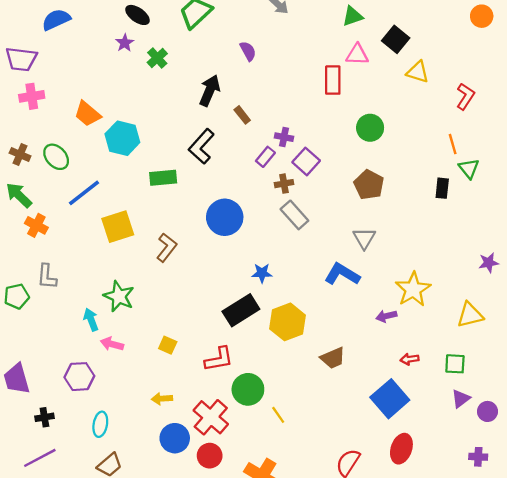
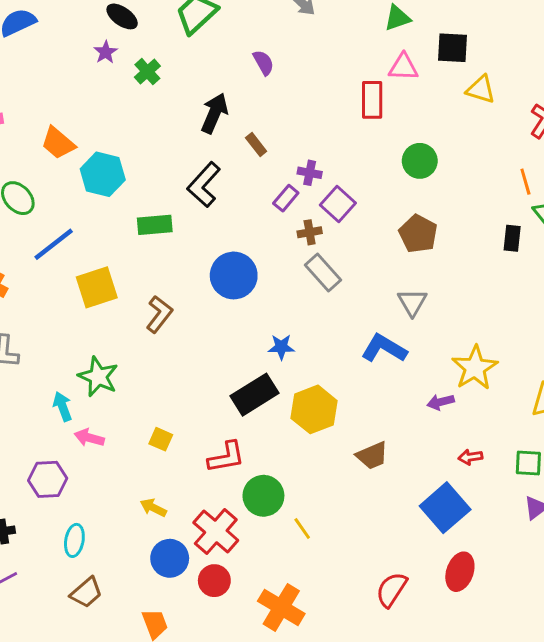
black square: (396, 39) -> (452, 48), turned -36
yellow arrow: (162, 399) -> (153, 508), turned 30

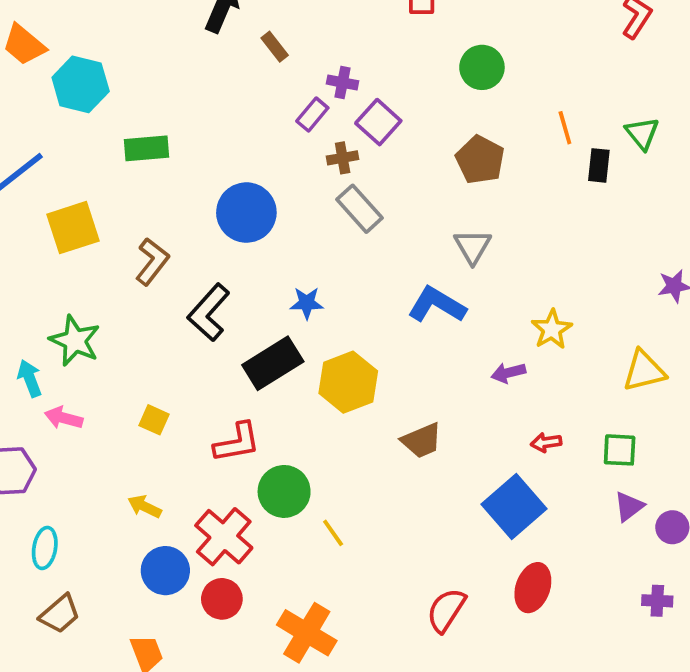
orange line: (525, 182) -> (565, 128), moved
black L-shape: (204, 185) -> (209, 312), moved
yellow star: (475, 368) -> (552, 329), size x0.7

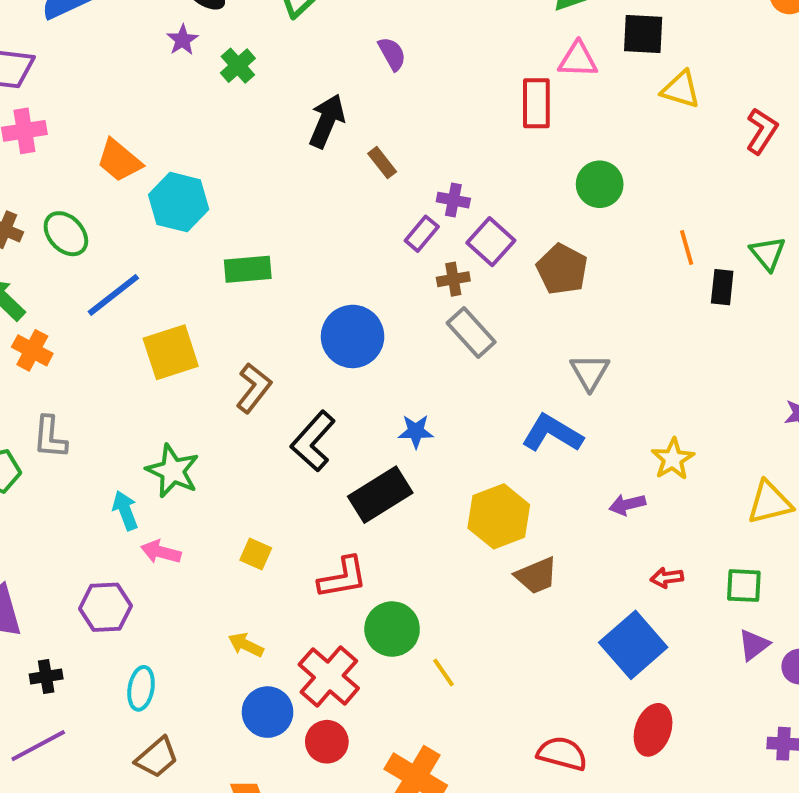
brown pentagon: (480, 160) -> (562, 269), moved
yellow hexagon: (348, 382) -> (499, 516), moved
red semicircle: (446, 610) -> (562, 754), turned 72

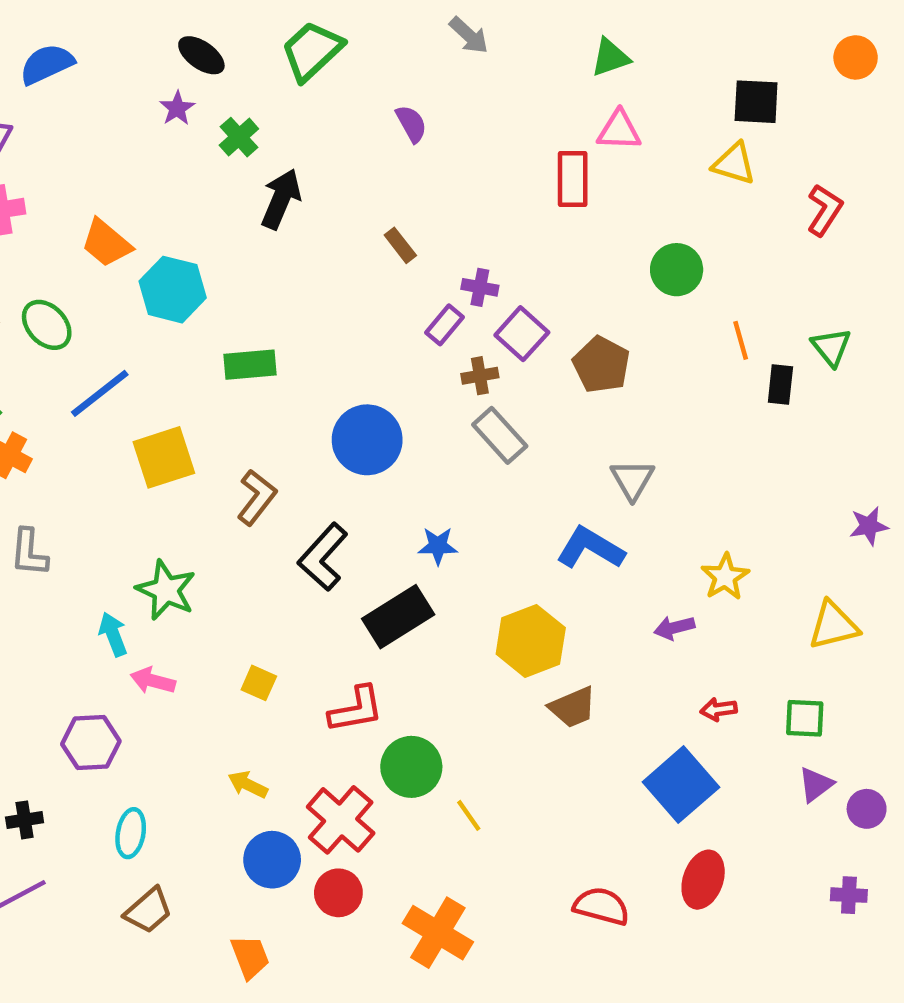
black square: (643, 34) -> (756, 102), moved
black arrow: (327, 121) -> (281, 199), moved
green circle: (600, 184) -> (677, 270), moved

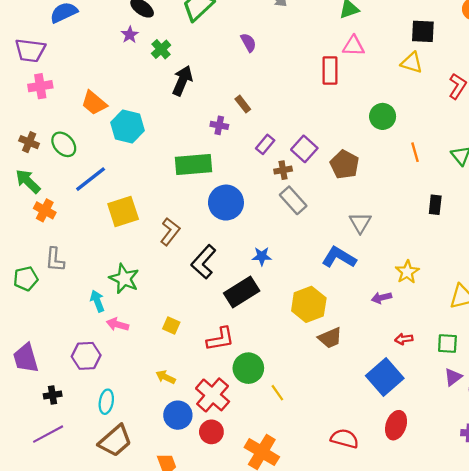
purple cross: (480, 287) -> (219, 125), moved
green rectangle: (250, 365) -> (194, 165), moved, size x1.4
black rectangle: (780, 385) -> (435, 205), moved
brown trapezoid: (148, 911) -> (115, 441), size x1.4

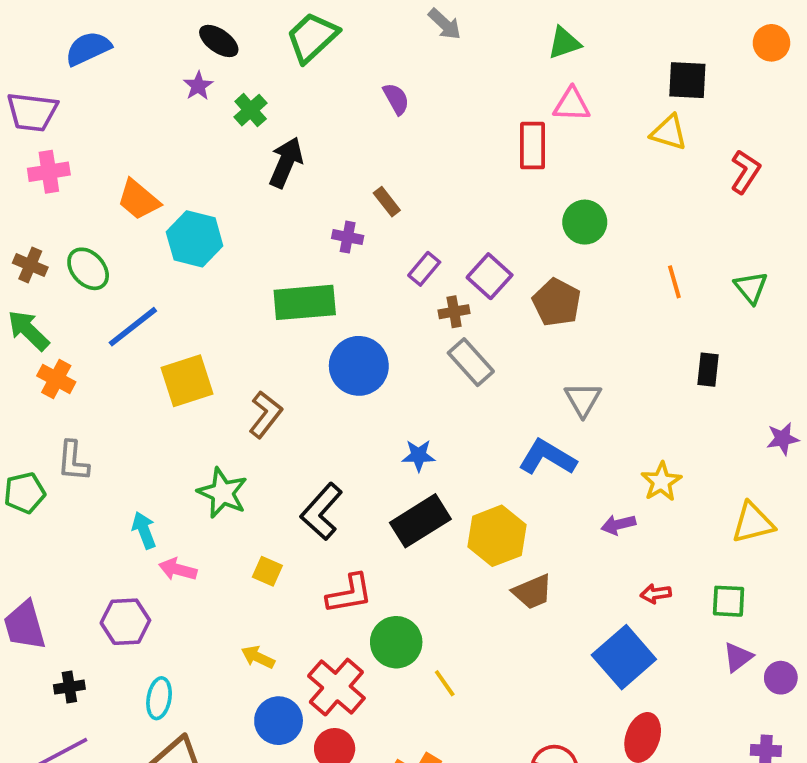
green circle: (383, 116) -> (585, 222), moved
black L-shape: (204, 262) -> (321, 512), moved
green star: (124, 279) -> (223, 493), moved
black rectangle: (242, 292) -> (420, 521), moved

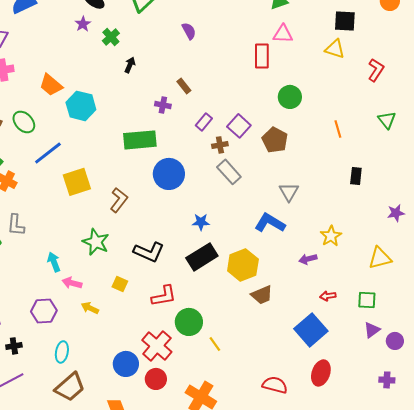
black arrow: (286, 162) -> (130, 65), size x0.6
green triangle: (751, 287) -> (387, 120), moved
black L-shape: (321, 512) -> (149, 252), turned -108
yellow arrow: (258, 657) -> (90, 308), moved

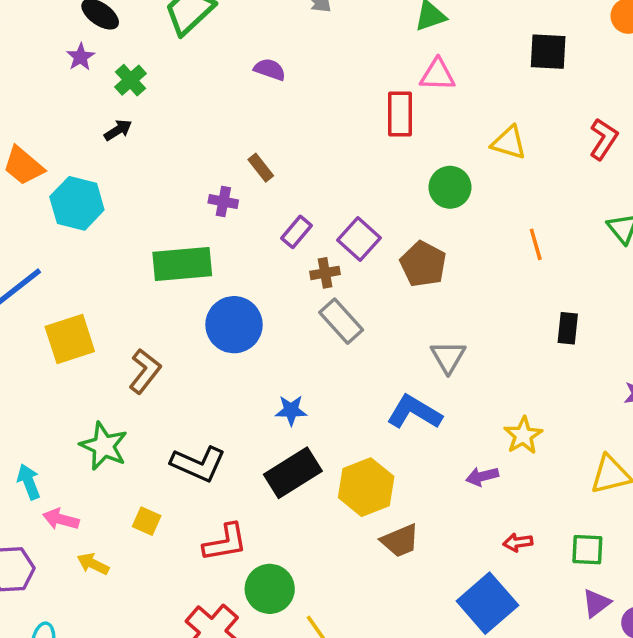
purple semicircle: (189, 31) -> (270, 69), turned -42
yellow triangle: (335, 49) -> (509, 143), moved
black arrow: (130, 65) -> (118, 130), moved, turned 35

